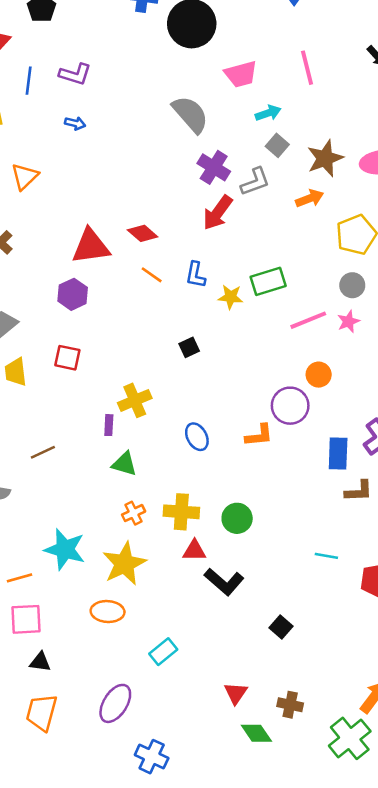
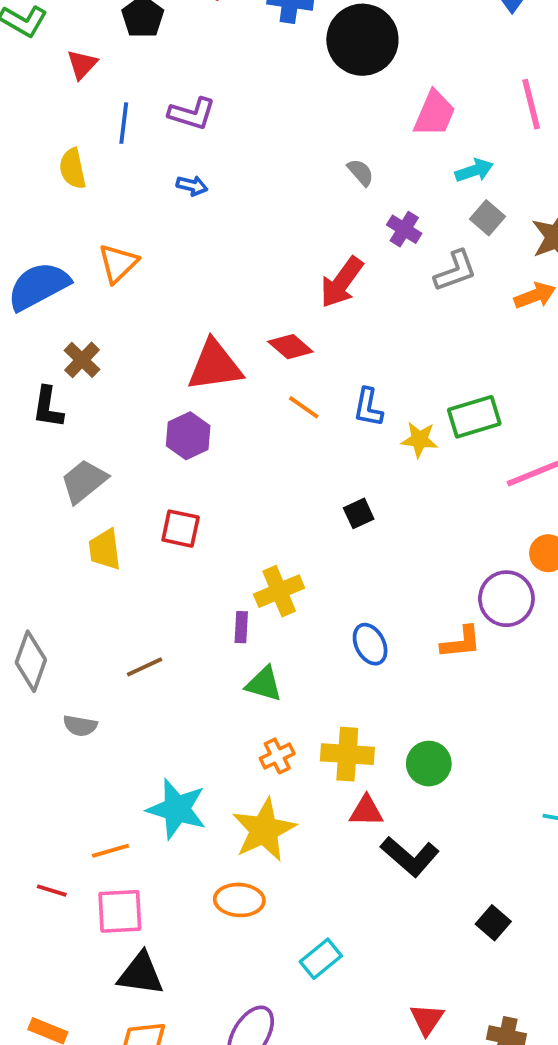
pink trapezoid: (241, 74) -> (434, 114), turned -52
gray semicircle: (190, 114) -> (361, 172), size x0.5
purple cross: (214, 167) -> (404, 229), moved, size x0.7
red arrow: (218, 213) -> (342, 282), moved
black triangle: (40, 662) -> (141, 974), size x1.5

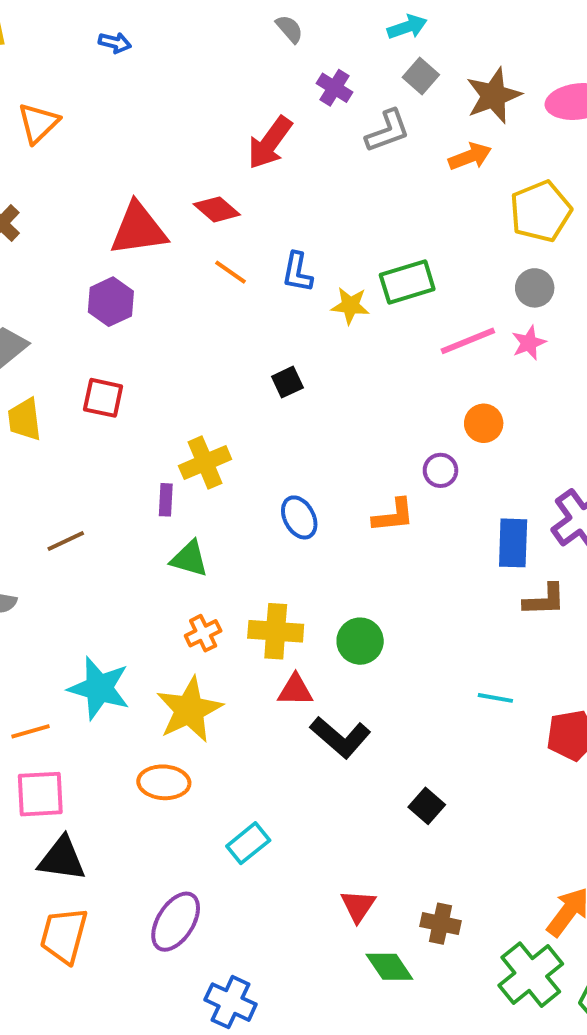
purple circle: (506, 599) -> (440, 470), size x0.6

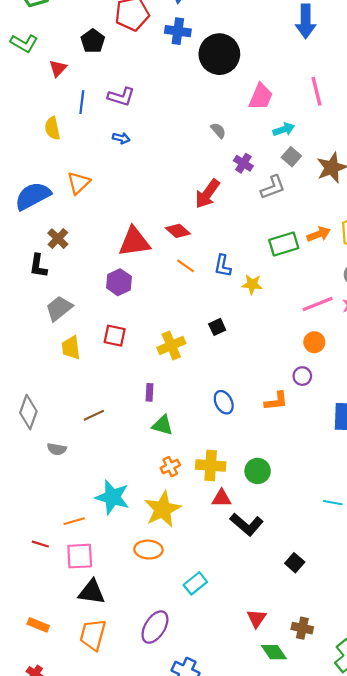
orange arrow: (470, 156) -> (319, 234), moved
green rectangle: (407, 282) -> (284, 244), moved
orange circle: (484, 423) -> (314, 342), moved
yellow cross: (205, 463) -> (171, 345), moved

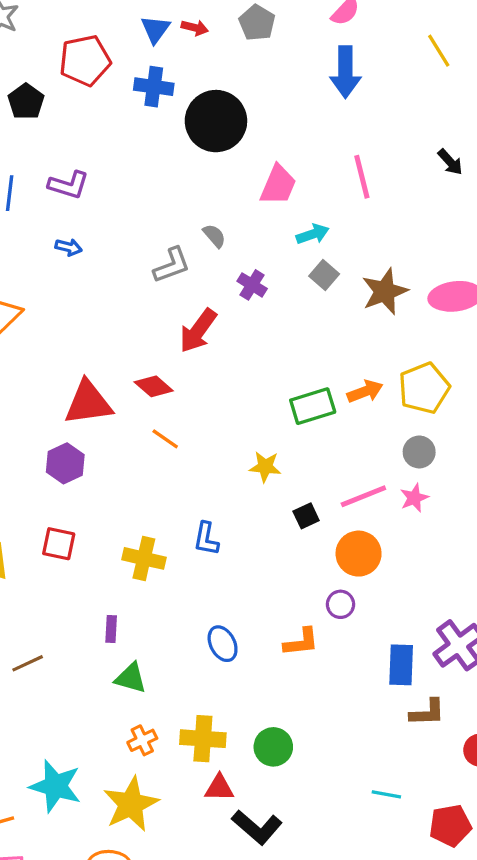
gray L-shape: (273, 187) -> (172, 265), moved
blue L-shape: (223, 266) -> (206, 539), moved
black square: (217, 327) -> (306, 516), moved
orange circle: (314, 342) -> (359, 554), size x1.4
yellow cross: (171, 345) -> (144, 558), turned 36

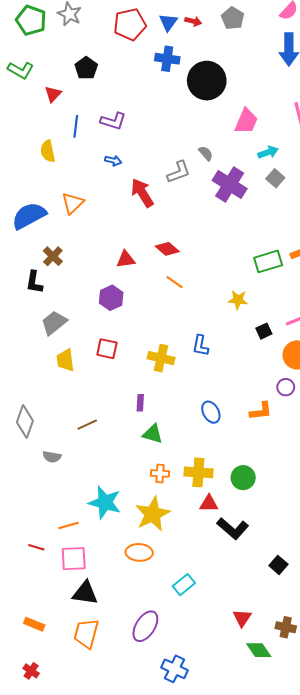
red pentagon: (85, 60) -> (130, 24), moved
purple cross: (252, 285) -> (230, 184), size x1.8
red arrow: (198, 331) -> (142, 193), moved, turned 112
red triangle: (88, 403) -> (126, 259), size x0.6
orange cross: (142, 740) -> (160, 473), turned 30

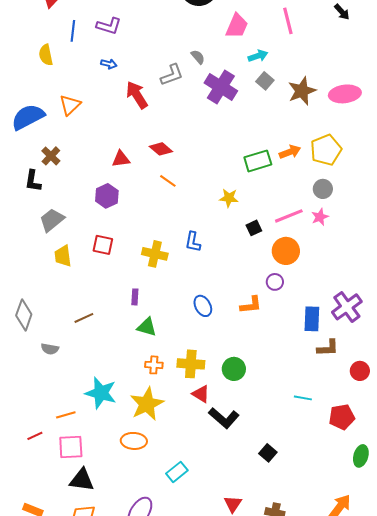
red triangle: (209, 504) -> (201, 394), turned 30
red line: (36, 547) -> (35, 436), turned -42

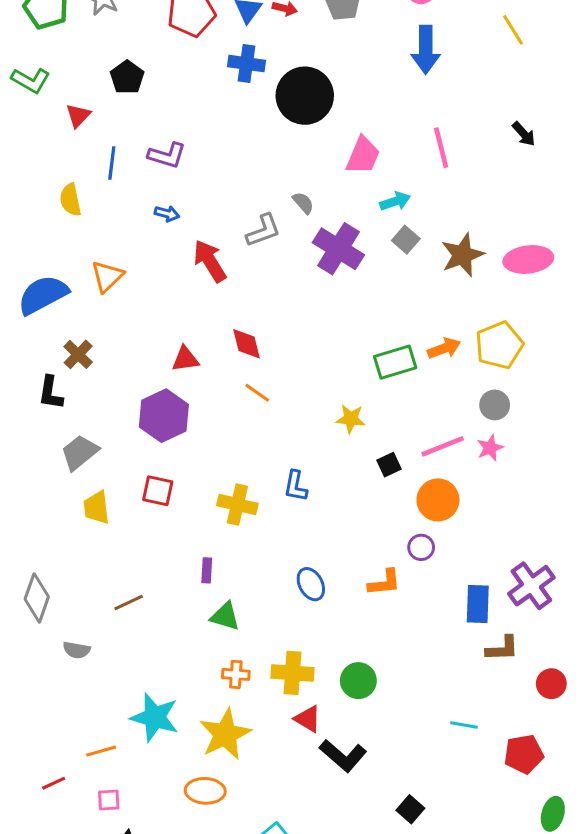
red diamond: (161, 149) -> (247, 344), turned 35
purple hexagon: (107, 196) -> (164, 416), size x1.4
pink square: (71, 447) -> (109, 800), size x0.6

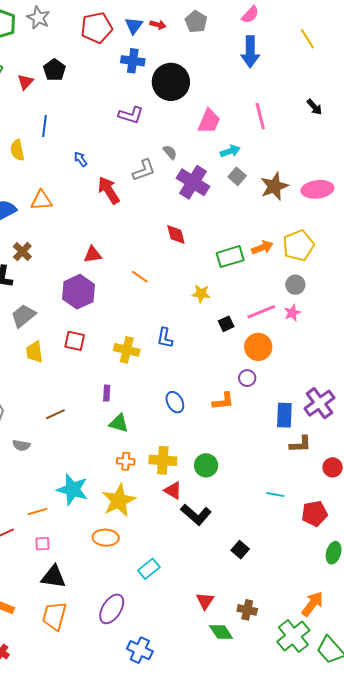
red triangle: (78, 116) -> (25, 82), moved
purple L-shape: (167, 155) -> (131, 115), moved
blue arrow: (167, 214) -> (81, 159), turned -140
orange triangle: (107, 276) -> (41, 200), turned 40
red diamond: (247, 344) -> (176, 234), moved

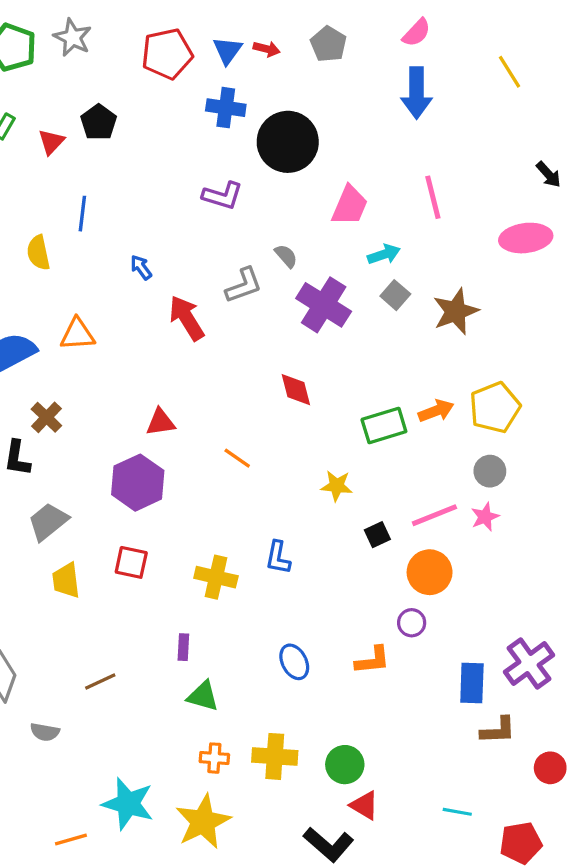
black arrow: (314, 107) -> (549, 174), moved
pink ellipse: (317, 189) -> (526, 238), moved
red triangle: (173, 490) -> (364, 805), moved

